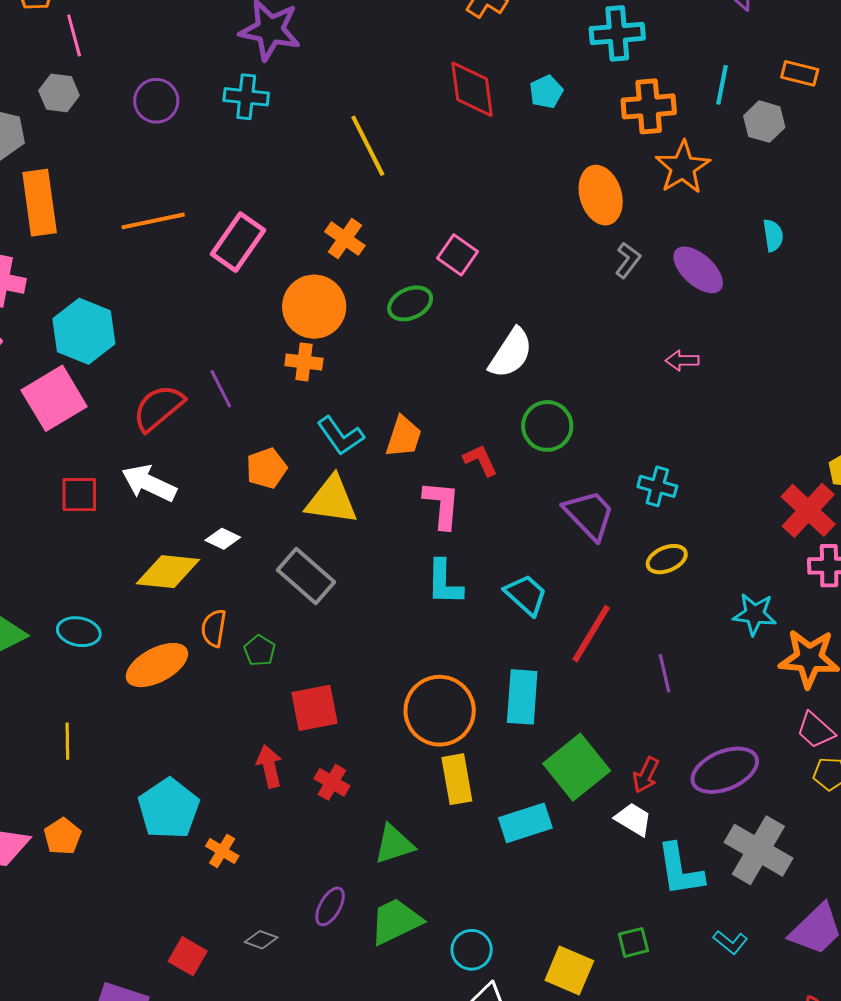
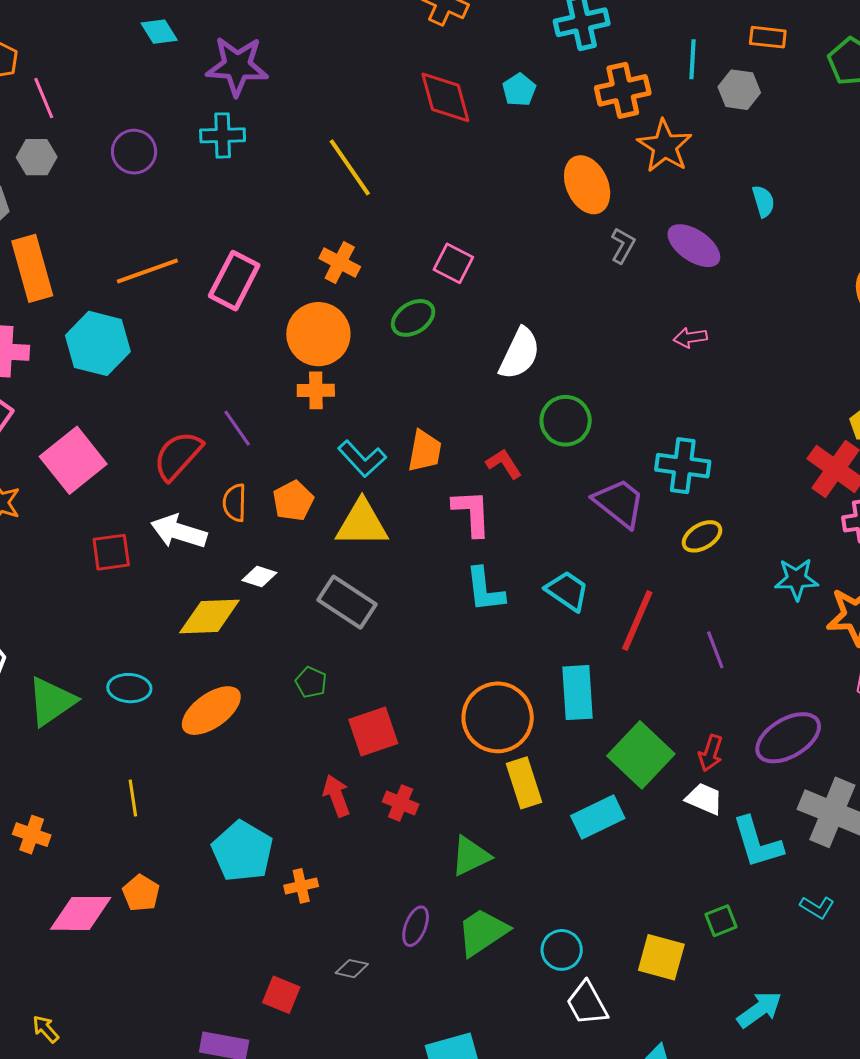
cyan hexagon: (84, 331) -> (98, 343), moved
cyan cross: (657, 486) -> (683, 466), size x1.4
orange semicircle: (214, 628) -> (235, 503), moved
orange cross: (222, 851) -> (301, 886), turned -36

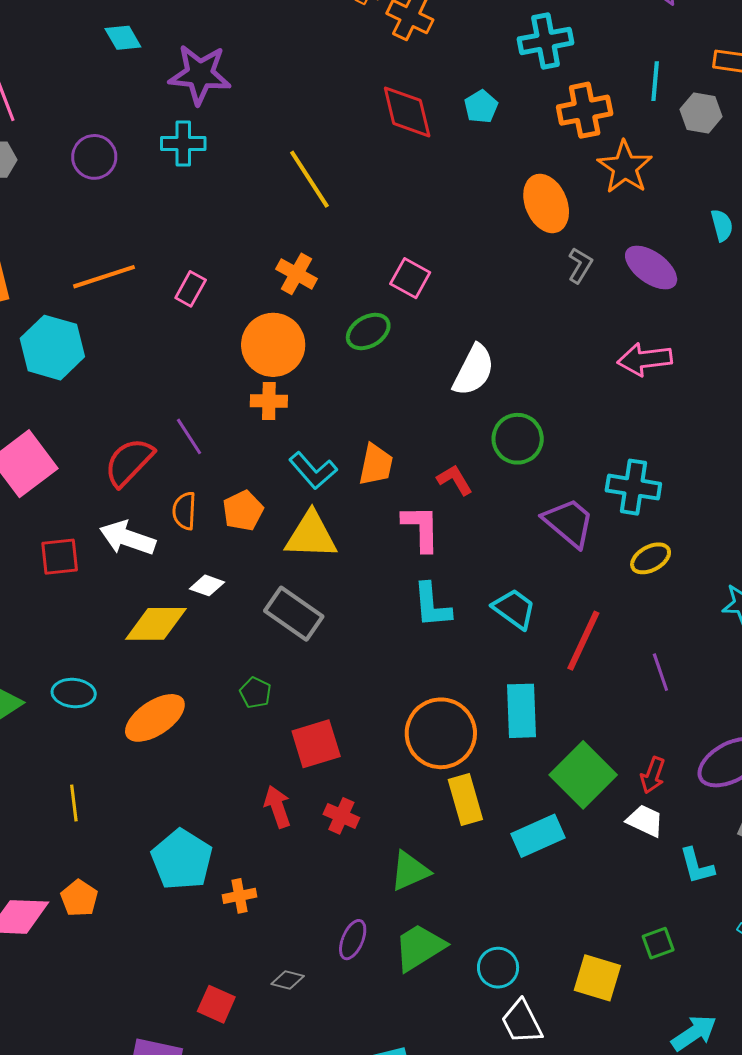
pink rectangle: (234, 281) -> (191, 289), size x0.6
pink arrow: (690, 338) -> (645, 359), size x1.6
cyan L-shape: (757, 842) -> (697, 866), size x0.7

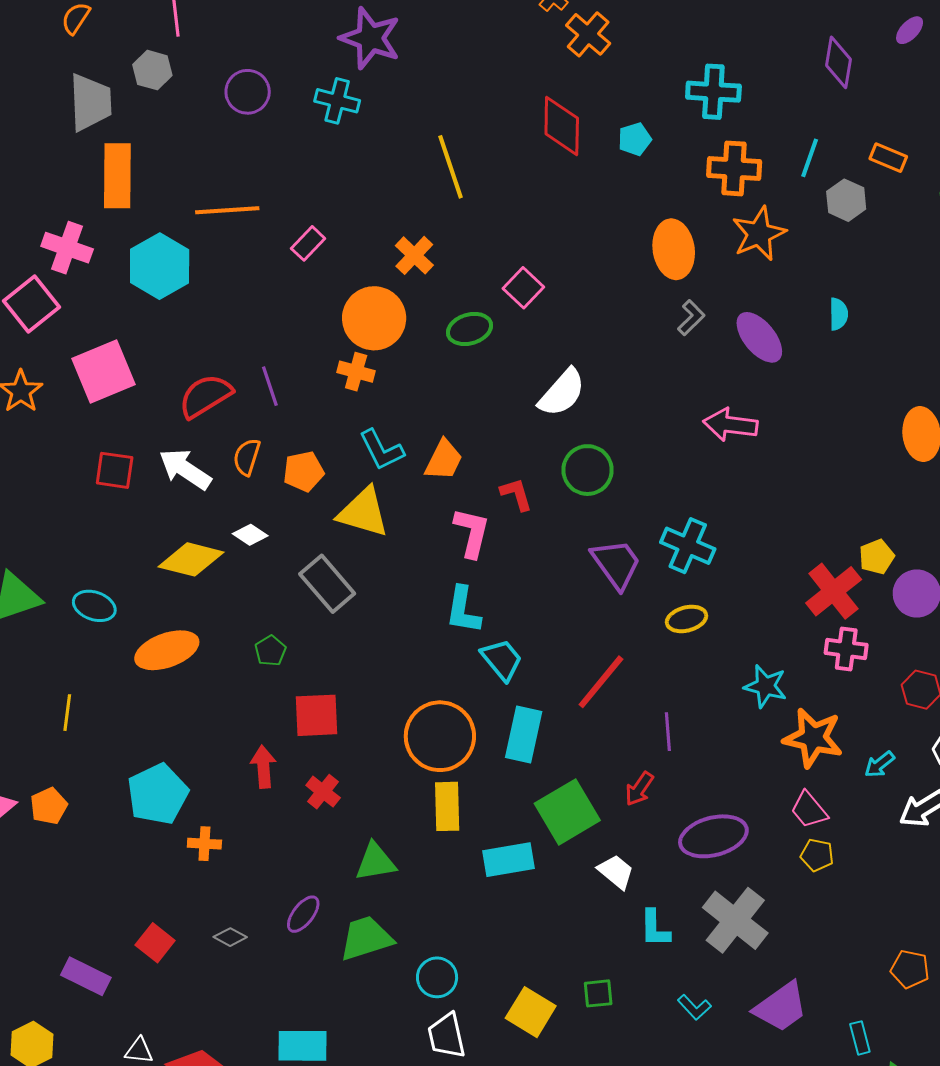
cyan trapezoid: (514, 609) -> (502, 660), moved
red arrow: (653, 775) -> (639, 789), moved

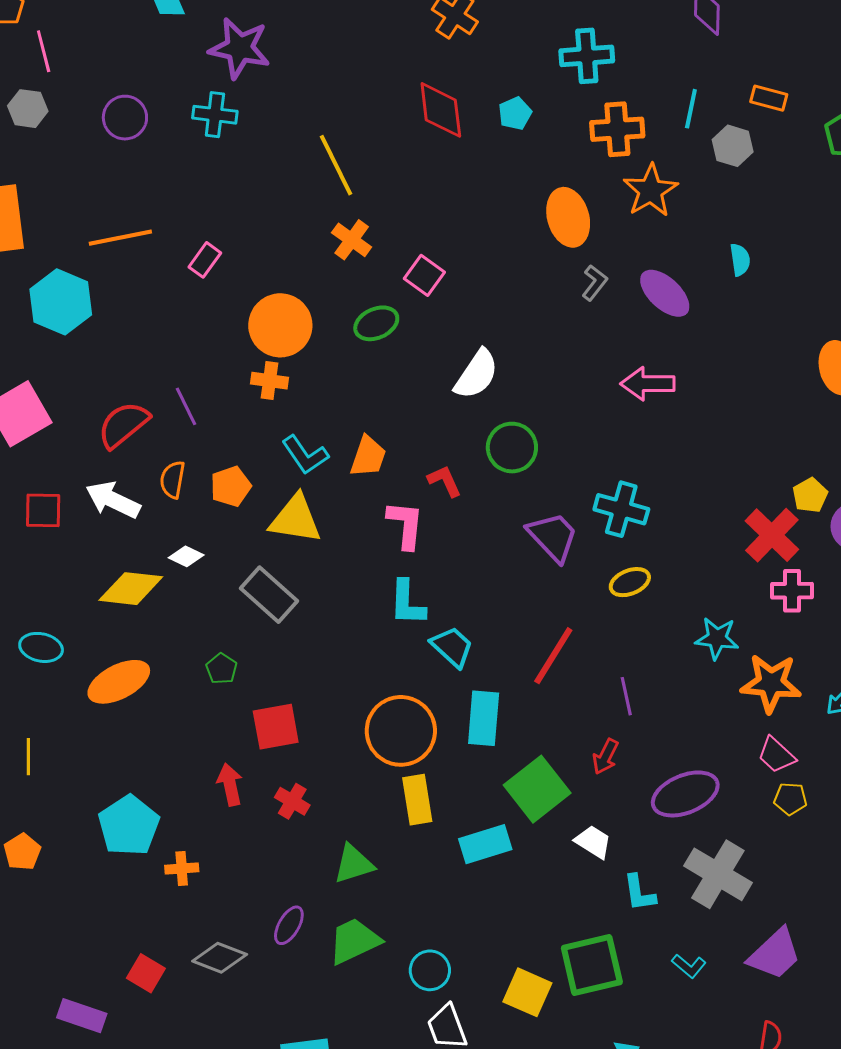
orange cross: (414, 255) -> (352, 240), moved
gray diamond: (230, 937) -> (220, 958), size x1.6
green square: (598, 993) -> (592, 965), size x2.0

